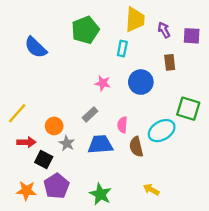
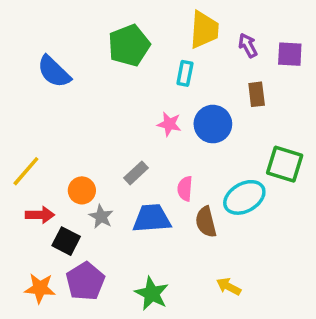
pink star: (103, 83) -> (169, 124), moved

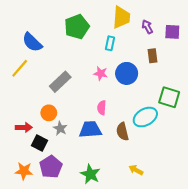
yellow line: (26, 171) -> (20, 68), moved
gray rectangle: (136, 173) -> (60, 82), moved, size x1.5
pink semicircle: (185, 189) -> (102, 108), moved

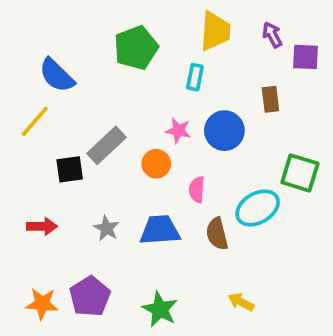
purple arrow: (147, 27) -> (272, 35), moved
pink semicircle: (102, 108) -> (197, 190), moved
orange circle: (49, 113) -> (156, 164), moved
black square: (39, 143) -> (70, 169), moved, turned -35

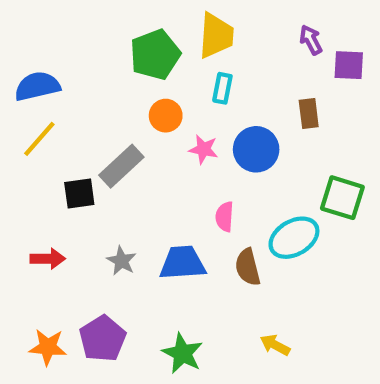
yellow trapezoid: (215, 31) -> (216, 36), moved
blue semicircle: (57, 75) -> (37, 86), moved, turned 123
orange circle: (156, 164) -> (166, 116), moved

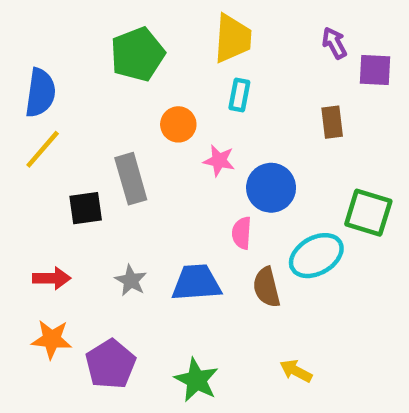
green pentagon: (155, 55) -> (138, 54), moved
blue semicircle: (37, 86) -> (40, 93), turned 111
blue circle: (256, 149) -> (271, 188), moved
gray rectangle: (121, 166) -> (131, 179), turned -63
orange star: (48, 347) -> (52, 339), moved

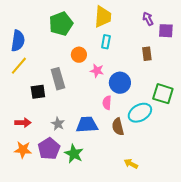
purple pentagon: (110, 364) -> (49, 149), moved
green star: (196, 380) -> (74, 154), moved

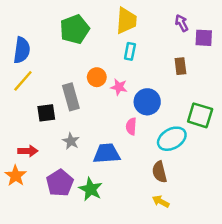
orange circle: (79, 55) -> (97, 77), moved
gray star: (58, 124) -> (71, 141), moved
brown semicircle: (118, 127) -> (159, 172), moved
orange star: (23, 150) -> (16, 176), moved, turned 30

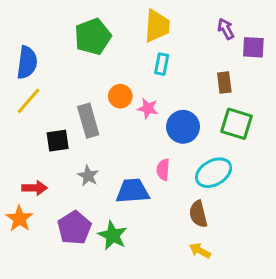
green square: (200, 115) -> (237, 124), moved
pink semicircle: (131, 126) -> (163, 170), moved

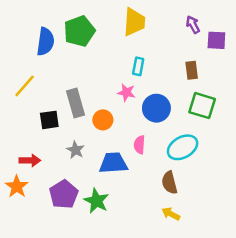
blue semicircle: (27, 63) -> (45, 42), moved
cyan rectangle: (162, 64) -> (138, 66), moved
orange circle: (120, 96) -> (103, 120), moved

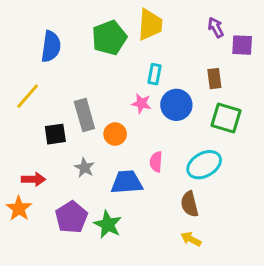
green pentagon: (79, 31) -> (109, 38), moved
blue circle: (156, 108) -> (176, 105), moved

